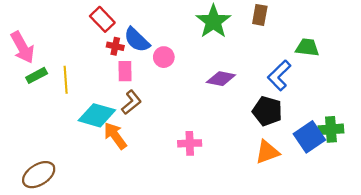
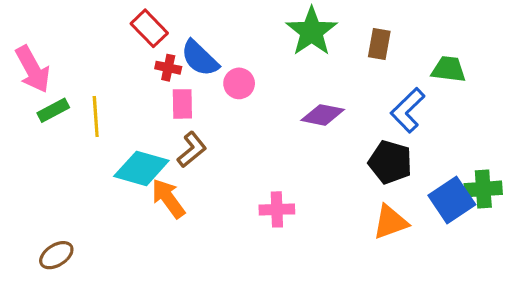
brown rectangle: (260, 15) -> (379, 44), moved
brown ellipse: (39, 175) -> (56, 255), size x0.7

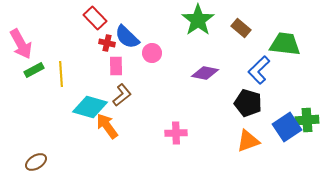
brown rectangle: (379, 44) -> (241, 28), turned -60
green trapezoid: (449, 69) -> (285, 44), size x1.4

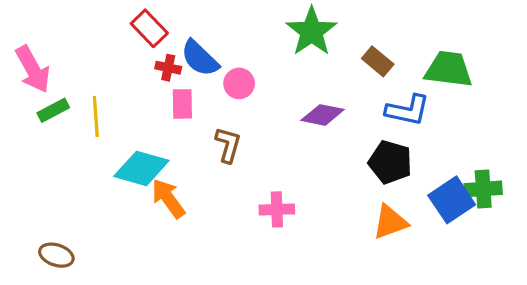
brown rectangle: (241, 28) -> (378, 61), moved
blue L-shape: (259, 70) -> (408, 110), turned -124
brown L-shape: (122, 95) -> (228, 145), moved, turned -35
brown ellipse: (36, 162) -> (56, 255), turned 50

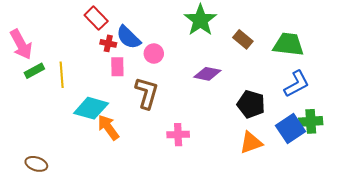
blue L-shape: (408, 110) -> (297, 84), moved, turned -40
brown L-shape: (228, 145) -> (147, 93), size x1.4

